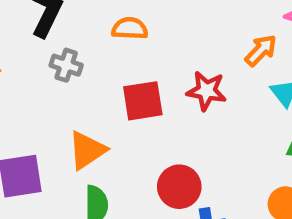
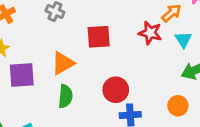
red star: (207, 91) -> (150, 33), moved

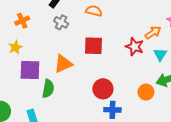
green semicircle: (65, 96) -> (48, 89), moved
orange circle: (178, 106) -> (146, 92), moved

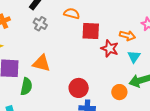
orange arrow: (153, 33) -> (127, 36), turned 49
red square: (94, 46) -> (91, 31), moved
orange triangle: (63, 64) -> (41, 63), turned 36

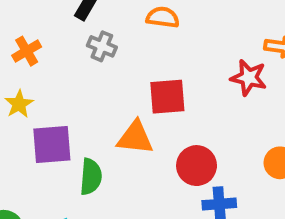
red square: (91, 31) -> (167, 97), moved
orange triangle: (41, 63) -> (135, 138), moved

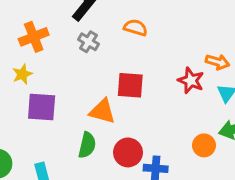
orange cross: (27, 51) -> (34, 37), size x1.4
red circle: (197, 166) -> (128, 152), moved
green semicircle: (91, 177) -> (87, 145), moved

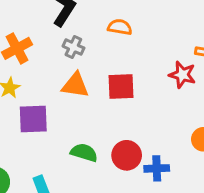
orange triangle: (102, 111) -> (75, 85), moved
green semicircle: (87, 145) -> (84, 153), turned -80

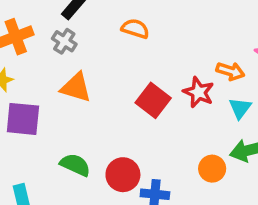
gray cross: (73, 47) -> (64, 41), moved
red square: (121, 87) -> (153, 100), moved, turned 32

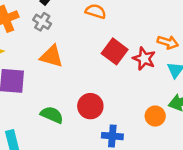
red square: (153, 100) -> (115, 51), moved
red circle: (123, 175) -> (90, 106), moved

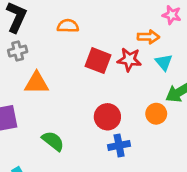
gray cross: (42, 22) -> (18, 51), turned -30
red circle: (90, 106) -> (107, 117), moved
green semicircle: (52, 115) -> (53, 141), turned 30

